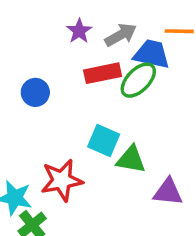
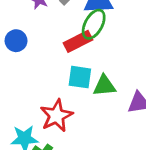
red rectangle: (103, 73) -> (78, 41), moved
blue circle: (35, 92) -> (16, 41), moved

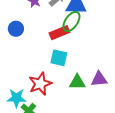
green triangle: (104, 86) -> (77, 82), moved

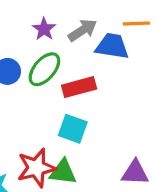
green ellipse: (71, 21) -> (44, 69), moved
green triangle: (77, 82) -> (63, 172), moved

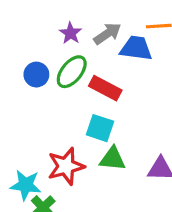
red rectangle: (79, 87) -> (105, 88), turned 44
green triangle: (63, 172) -> (112, 159), moved

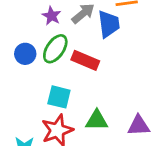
blue trapezoid: (136, 48) -> (109, 24), turned 80
cyan square: (100, 128) -> (59, 97), moved

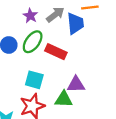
purple triangle: (139, 126) -> (76, 84), moved

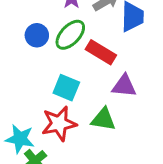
purple triangle: (76, 84) -> (124, 86), moved

